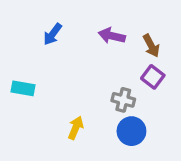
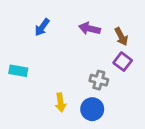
yellow arrow: (76, 128) -> (61, 103), turned 150
blue circle: (131, 131) -> (92, 109), moved

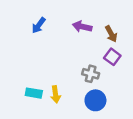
cyan rectangle: (18, 71) -> (34, 93), moved
blue circle: (92, 109) -> (95, 100), moved

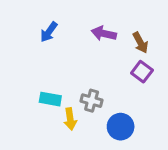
gray cross: (91, 74) -> (92, 101), moved
cyan rectangle: (34, 93) -> (50, 99), moved

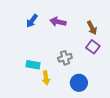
purple arrow: (104, 33) -> (58, 22), moved
gray cross: (92, 101) -> (65, 58), moved, turned -32

